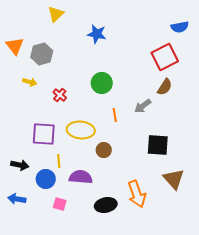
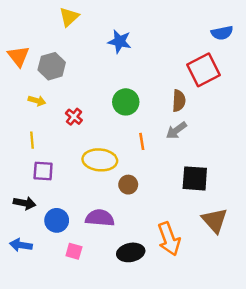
brown semicircle: (165, 87) -> (179, 101), moved, turned -30
purple square: (44, 134) -> (43, 171), moved, size x0.7
yellow line: (59, 161) -> (32, 140), moved

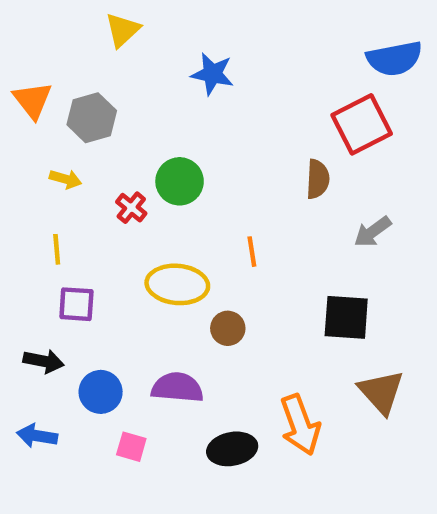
blue semicircle: (222, 33) -> (394, 59), size x1.4
green circle: (126, 102) -> (180, 181), moved
gray arrow: (176, 130) -> (373, 232), moved

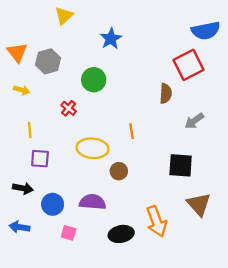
blue star: (212, 74) -> (111, 39), turned 30
yellow arrow: (65, 179) -> (22, 90), moved
green circle: (180, 181) -> (94, 80), moved

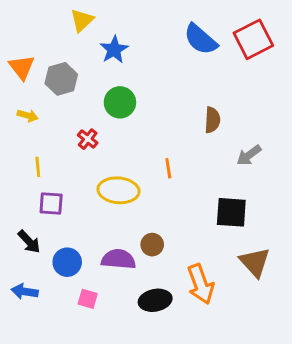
blue semicircle: (206, 31) -> (201, 39), moved, turned 52
blue star: (111, 39) -> (114, 50), moved
red square: (189, 65) -> (253, 39), moved
brown circle: (119, 171) -> (152, 245), moved
black arrow: (23, 188) -> (29, 242), turned 36

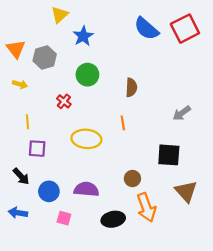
brown semicircle: (212, 120) -> (131, 87), moved
brown circle: (152, 245) -> (132, 179), moved

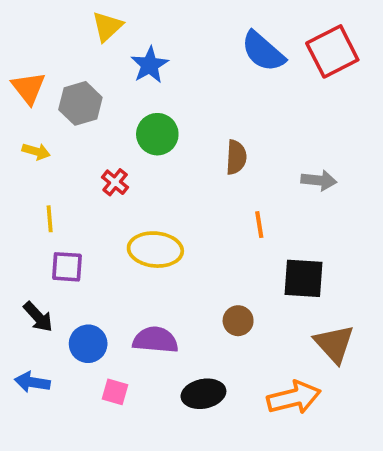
gray arrow: (182, 113) -> (319, 180), moved, turned -138
orange line: (123, 123) -> (259, 225), moved
orange arrow: (146, 207) -> (294, 398), moved, turned -84

